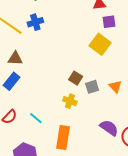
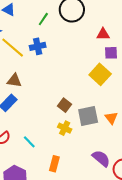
brown square: (76, 78) -> (65, 105), moved
gray square: (92, 87) -> (88, 116), size x1.5
orange rectangle: (63, 137) -> (54, 164), size x0.7

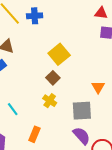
yellow square: (100, 74) -> (59, 54), moved
gray square: (88, 116) -> (82, 111), moved
orange triangle: (111, 118) -> (98, 87), moved

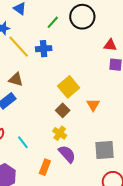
orange triangle: (98, 87) -> (93, 105), moved
gray square: (82, 111) -> (104, 150), moved
purple semicircle: (81, 136) -> (67, 154), moved

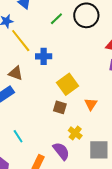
blue cross: (44, 49) -> (44, 56), moved
brown square: (63, 110) -> (60, 107), turned -32
yellow cross: (60, 133) -> (75, 133), moved

